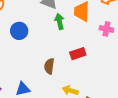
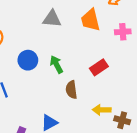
green arrow: (60, 22) -> (56, 64), moved

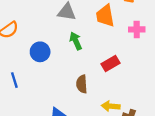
green arrow: (56, 64) -> (76, 41), moved

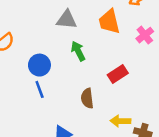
pink cross: (137, 29) -> (145, 35), turned -35
blue line: (14, 80) -> (40, 89), moved

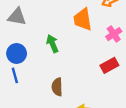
gray triangle: (67, 20) -> (17, 17), moved
red rectangle: (118, 74) -> (109, 65), moved

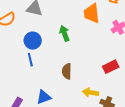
red rectangle: (109, 65) -> (111, 67), moved

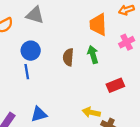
green arrow: (64, 33) -> (93, 55), moved
brown semicircle: (67, 71) -> (68, 57), moved

